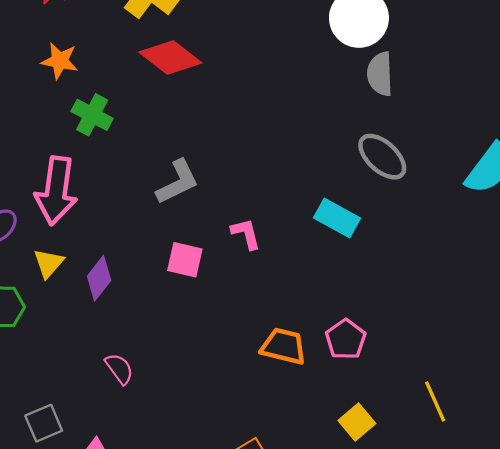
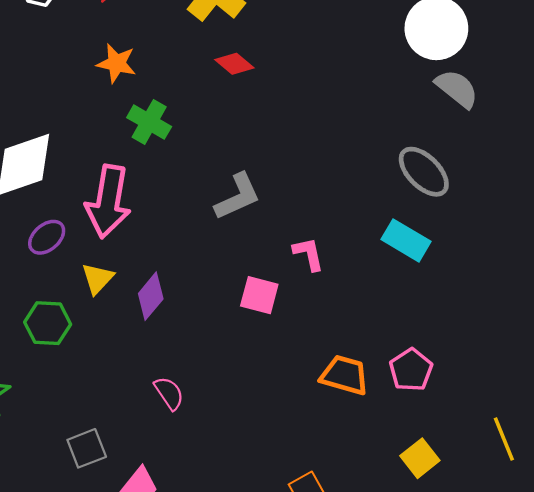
red diamond: (170, 57) -> (234, 64), size x0.6
gray semicircle: (380, 74) -> (457, 89), turned 129
gray ellipse: (382, 157) -> (424, 172), moved
pink square: (185, 260) -> (259, 295), moved

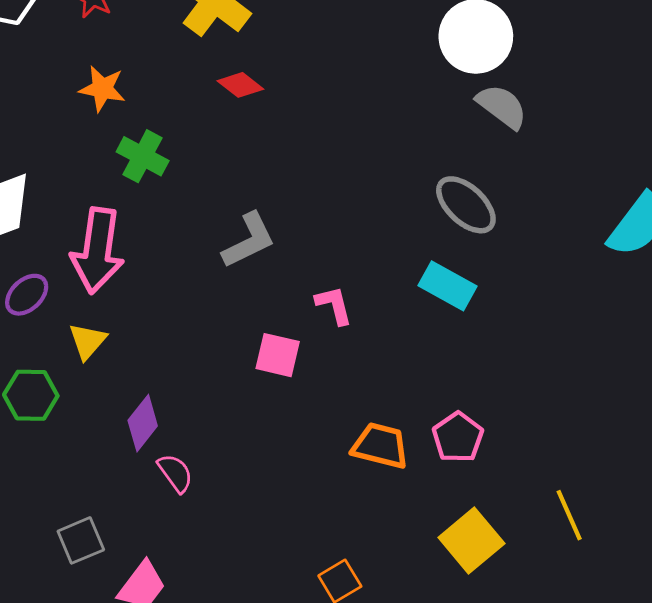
purple diamond: (151, 296) -> (143, 423), moved
yellow square: (420, 458) -> (471, 540), size x1.4

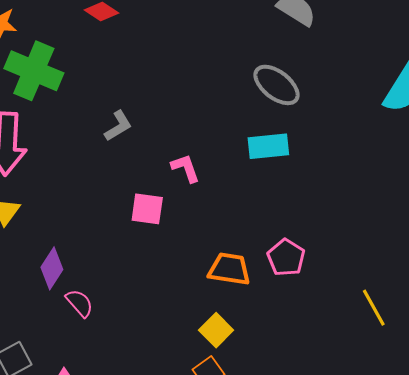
green cross: (143, 156) -> (34, 71), size x1.5
gray L-shape: (249, 240) -> (118, 126), size x0.7
cyan rectangle: (448, 286) -> (268, 146), turned -30
yellow square: (471, 540) -> (216, 330), moved, size x0.7

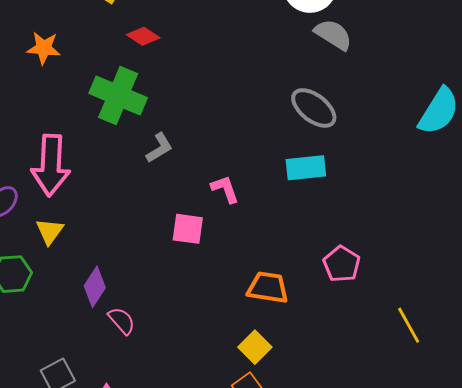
green cross: (34, 71) -> (118, 95), moved
pink pentagon: (286, 258) -> (342, 264), moved

